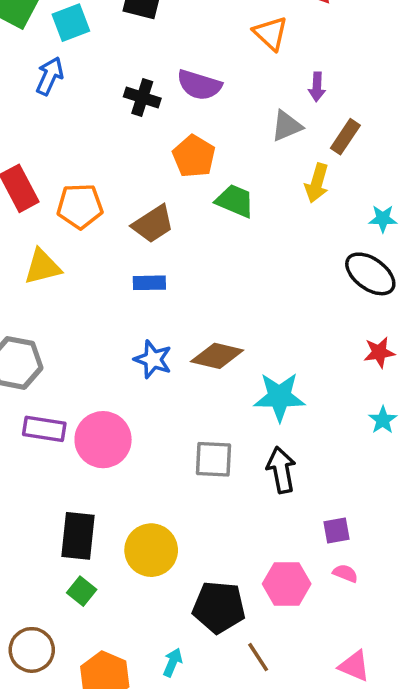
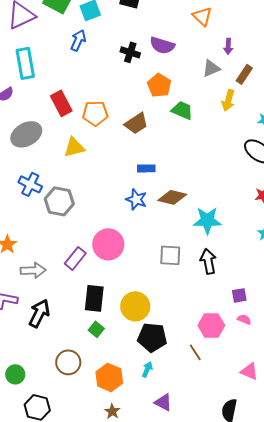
blue rectangle: (149, 283) -> (146, 168), moved
purple rectangle: (44, 429) -> (75, 258), moved, turned -60
black pentagon: (219, 607) -> (152, 337), moved
brown line: (258, 657) -> (195, 352), moved

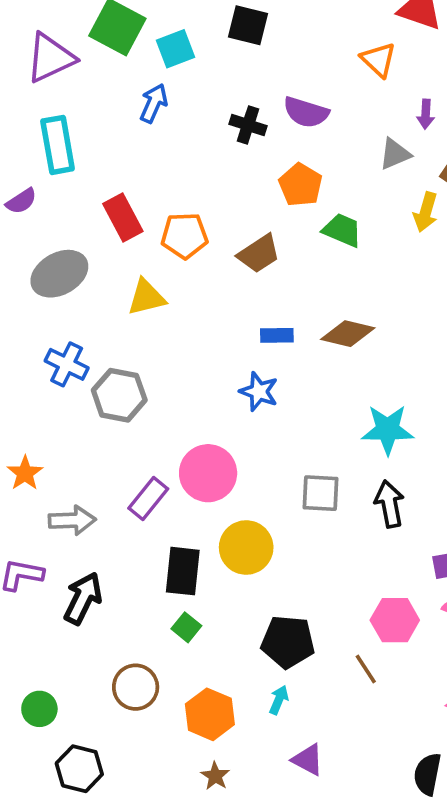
brown diamond: (172, 197) -> (348, 334), moved
yellow circle: (135, 306) -> (246, 548), moved

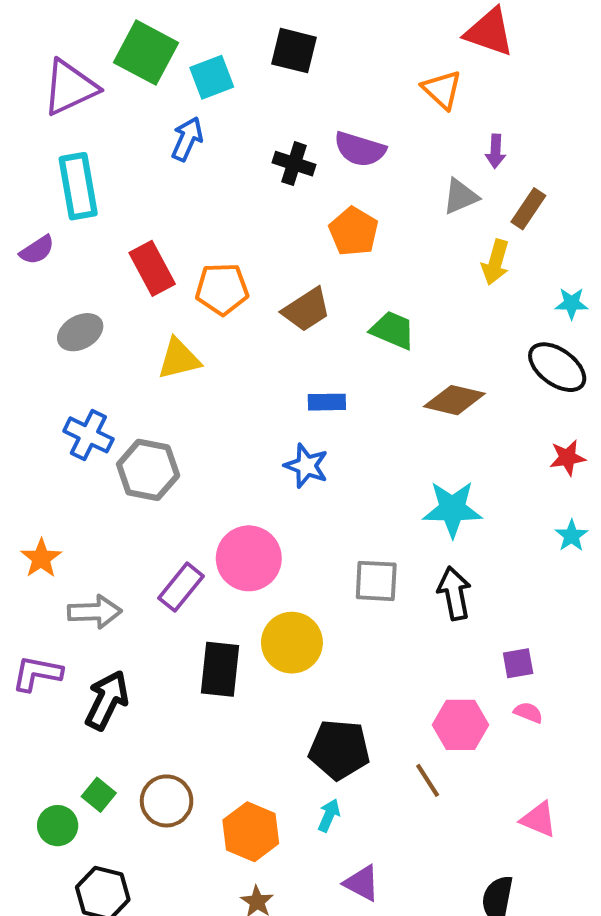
green trapezoid: (342, 230) -> (393, 330), moved
gray ellipse: (59, 274) -> (80, 332), size x0.7
brown diamond: (348, 334) -> (454, 400), moved
green square: (186, 627) -> (99, 795), moved

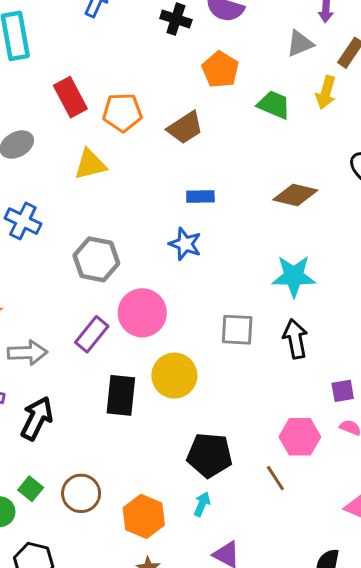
green trapezoid: (393, 330) -> (274, 105), moved
gray hexagon: (148, 470) -> (96, 259), moved

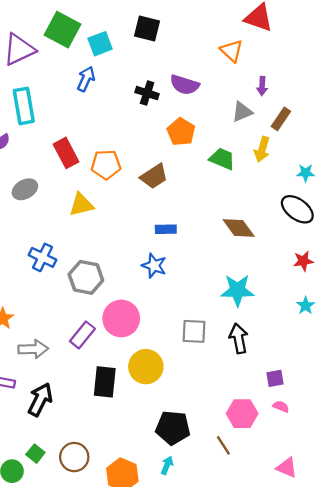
brown diamond: (295, 195) -> (239, 228), turned 40
blue cross: (23, 221) -> (43, 257), moved

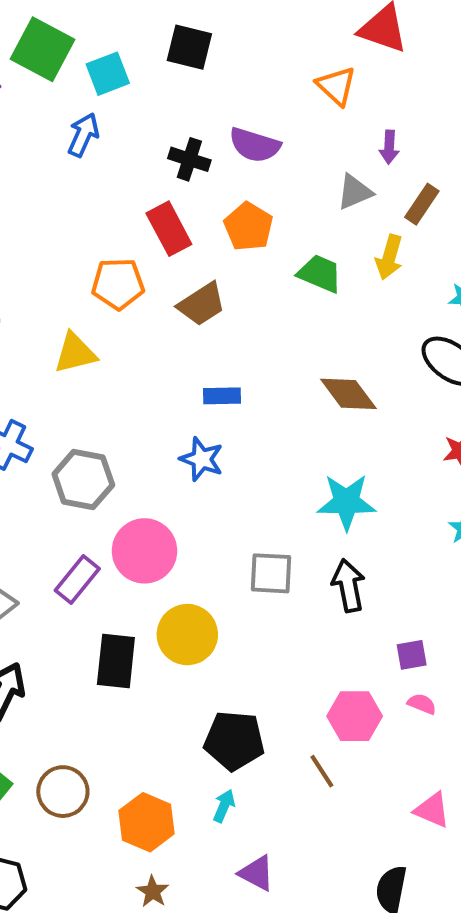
red rectangle: (66, 153) -> (169, 229), moved

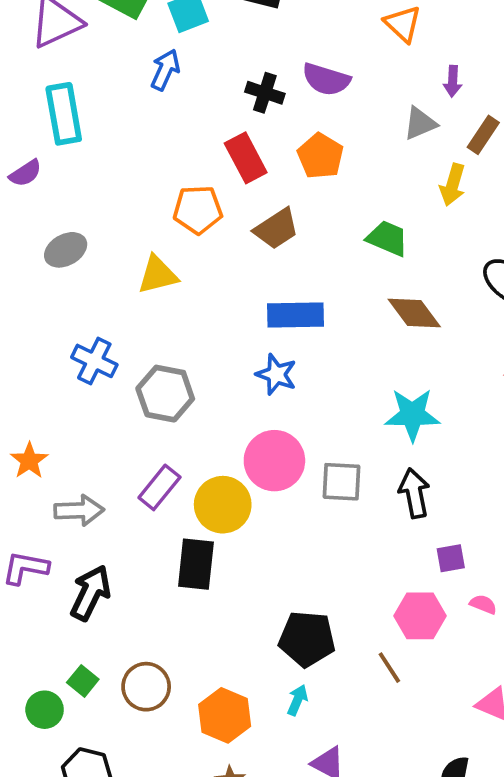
green trapezoid: (320, 274) -> (387, 238), moved
blue rectangle: (222, 396) -> (296, 315), size x1.6
pink circle: (144, 551) -> (274, 461), moved
yellow circle: (187, 635) -> (223, 505), moved
purple square: (412, 655) -> (451, 558), moved

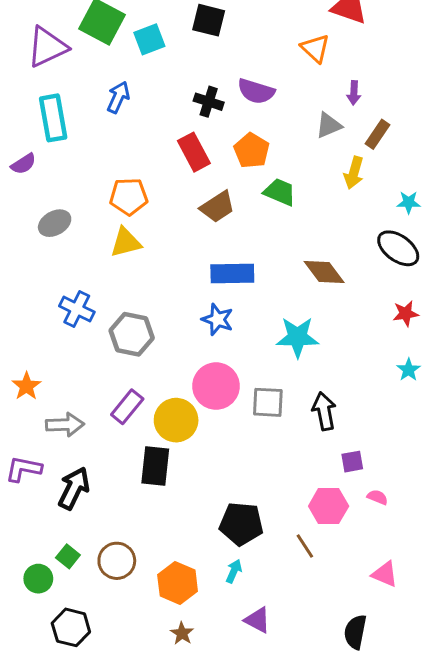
blue arrow: (165, 70) -> (118, 97), moved
orange pentagon: (198, 210) -> (129, 196), moved
green trapezoid: (387, 238) -> (280, 192), moved
cyan star: (412, 415) -> (297, 337), moved

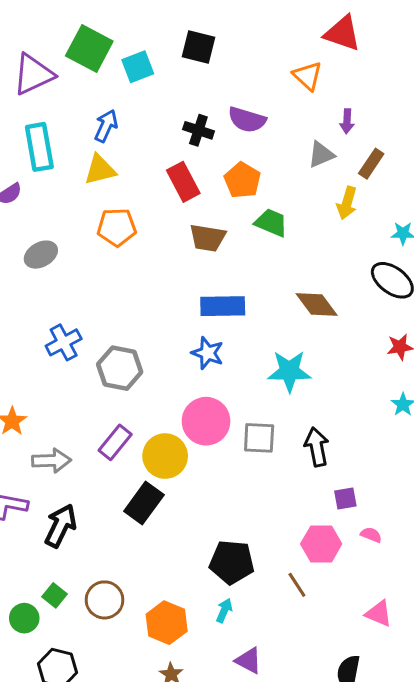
brown trapezoid: (218, 207) -> (208, 238), turned 42
yellow triangle: (126, 242) -> (100, 170), moved
blue cross: (77, 309) -> (64, 342), turned 36
black rectangle: (155, 466) -> (144, 503), turned 30

